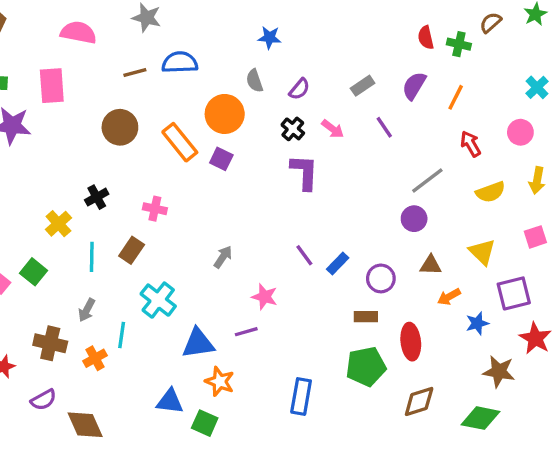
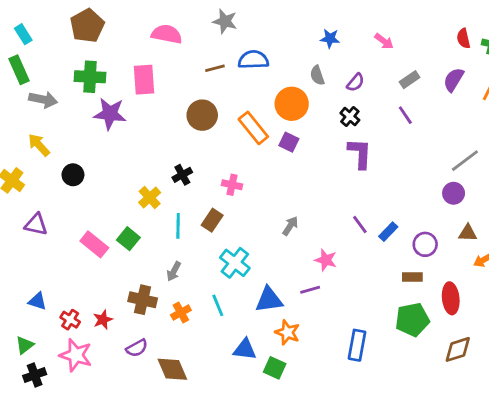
purple line: (384, 127) -> (405, 115), moved
pink arrow: (333, 129) -> (384, 41), moved
cyan line: (122, 335) -> (218, 305), moved, turned -30

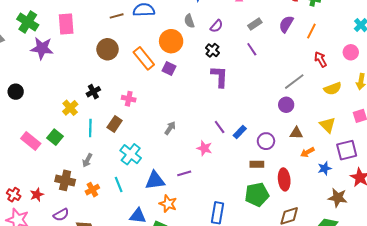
green cross: (90, 77) -> (28, 22), turned 30
pink star: (326, 260) -> (204, 148), moved

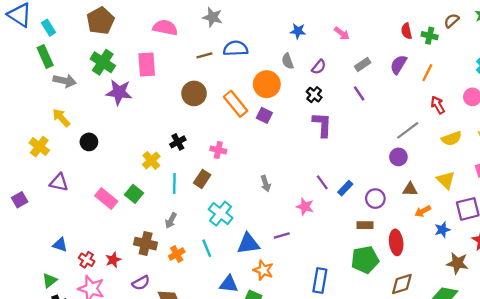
gray arrow: (170, 128) -> (266, 184), turned 128

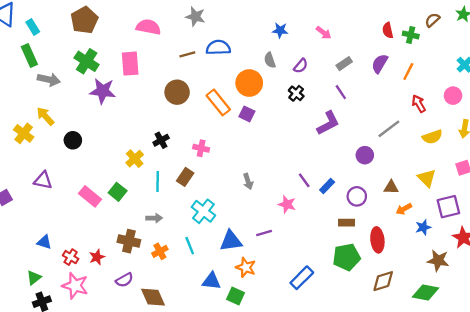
purple L-shape: (322, 125) -> (328, 123), moved, turned 60
yellow cross: (39, 147) -> (24, 133), moved
purple circle: (398, 157) -> (365, 155), moved
gray arrow: (171, 220) -> (154, 218), turned -119
blue rectangle: (320, 281) -> (302, 278), turned 35

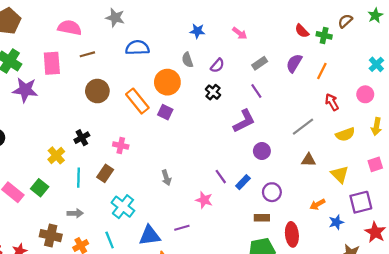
red semicircle: (388, 30) -> (302, 31), turned -32
brown line: (187, 54) -> (87, 54), moved
purple circle: (365, 155) -> (262, 151), moved
brown triangle: (391, 187) -> (309, 160), moved

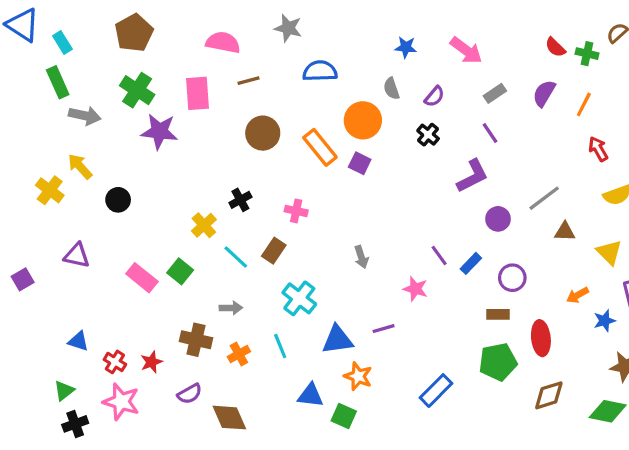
pink arrow: (240, 33) -> (466, 50), size x1.5
gray line: (303, 127) -> (544, 198), moved
cyan line: (78, 178) -> (236, 257), turned -48

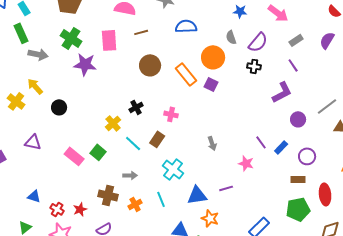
purple semicircle: (434, 96) -> (258, 42), size x1.5
black cross: (428, 135) -> (254, 66), turned -32

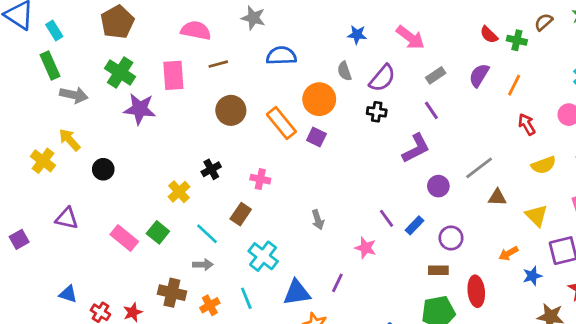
cyan line: (133, 143) -> (207, 234), moved
purple line: (226, 188) -> (337, 283), turned -48

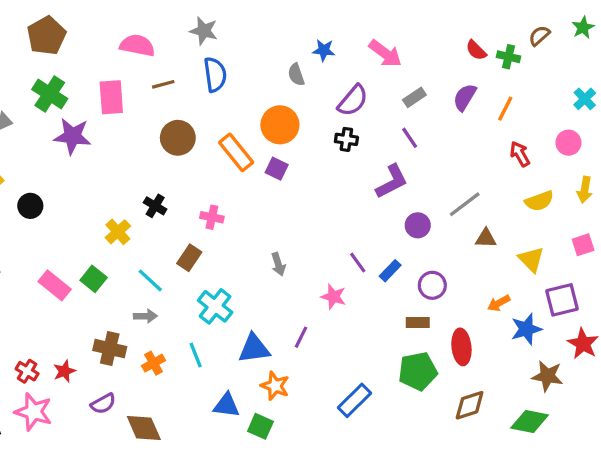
blue semicircle: (281, 56) -> (215, 75), moved, turned 84
gray semicircle: (344, 71) -> (296, 75), moved
black cross: (211, 169) -> (155, 206), turned -30
blue star: (532, 276) -> (526, 329), size x1.4

